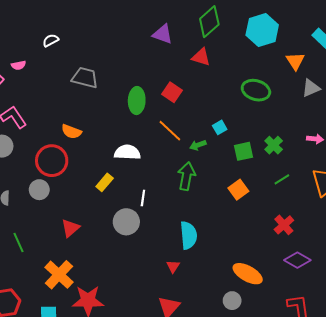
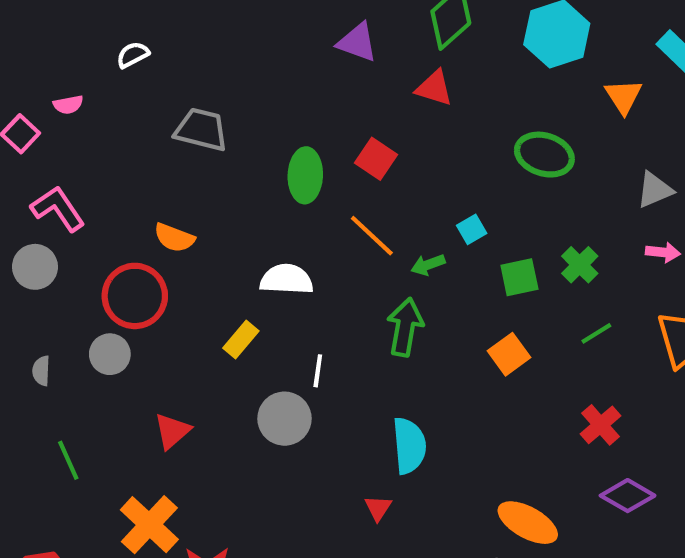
gray triangle: (311, 88) -> (655, 190), moved

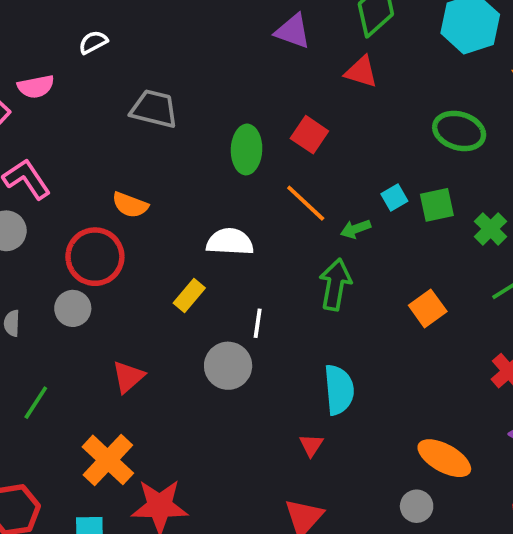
pink semicircle: (68, 105) -> (36, 87), size x1.4
green square: (519, 277) -> (437, 205), moved
green line: (68, 460) -> (36, 403), turned 57

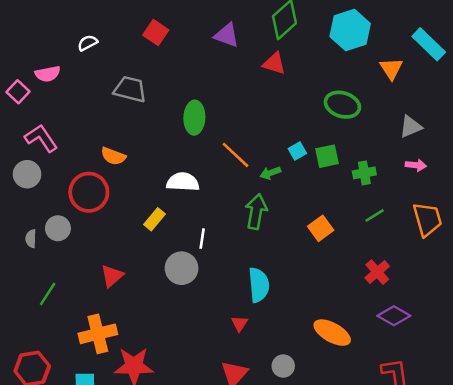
red square: (309, 135) -> (156, 33), moved
green cross: (491, 229) -> (364, 173), turned 35
gray circle: (73, 308) -> (58, 228), moved
orange cross: (108, 460) -> (98, 334), turned 33
gray circle: (417, 506) -> (283, 366), moved

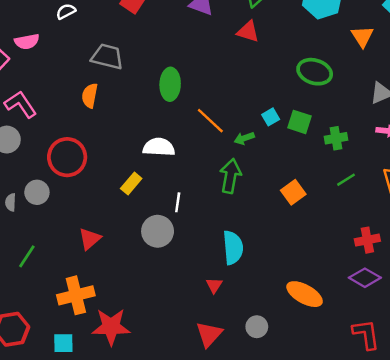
orange semicircle: (113, 156) -> (90, 96), moved, turned 80
green square: (327, 156) -> (300, 122), turned 30
red cross: (377, 272) -> (367, 240), moved, turned 30

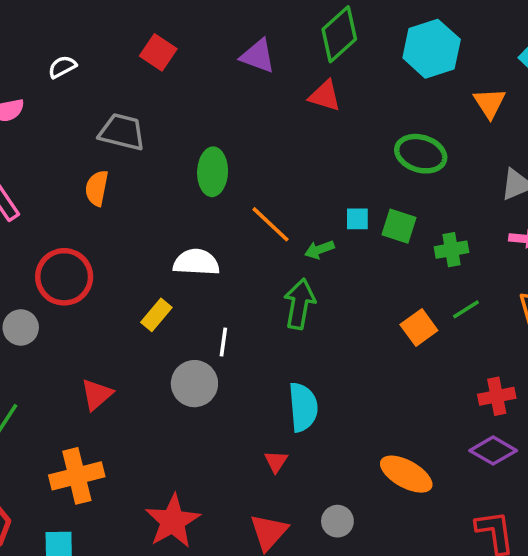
cyan square: (271, 117) -> (357, 219), turned 30
orange square: (293, 192) -> (419, 327), moved
red star: (111, 327) -> (173, 521), moved, turned -30

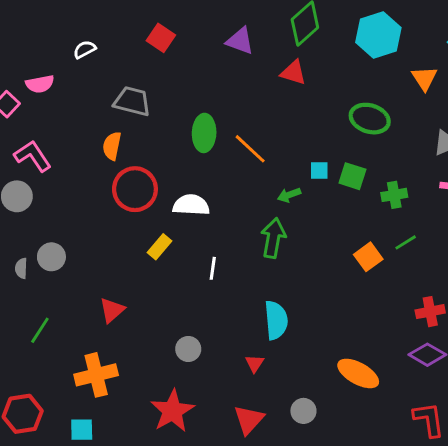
orange line: (270, 224) -> (250, 149), moved
red circle: (64, 277) -> (135, 189), moved
gray circle: (194, 384) -> (188, 349), moved, size x0.7

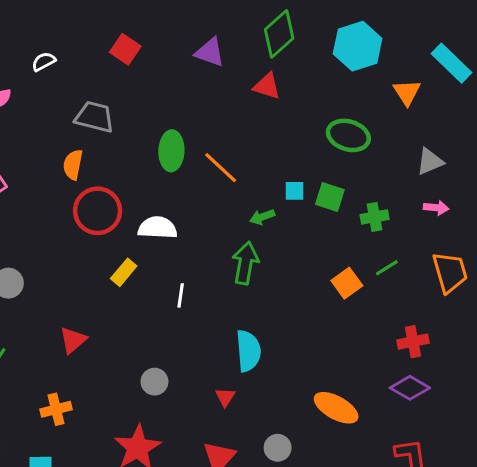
orange cross: (96, 375) -> (56, 409), size x0.7

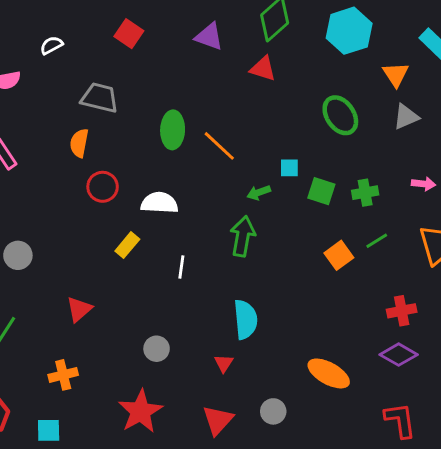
green ellipse: (348, 135) -> (340, 115), turned 39
gray triangle: (430, 162) -> (406, 117), moved
green square: (330, 197) -> (321, 191), moved
red circle: (98, 211) -> (103, 187), size x0.7

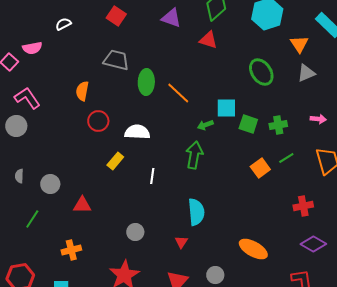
gray trapezoid: (100, 98) -> (116, 60), moved
cyan square: (289, 168) -> (226, 108), size x1.5
gray circle: (18, 255) -> (50, 184), moved
red triangle: (79, 309) -> (82, 205), turned 42
purple diamond: (399, 355) -> (313, 244), moved

